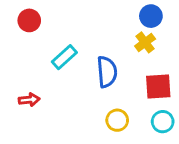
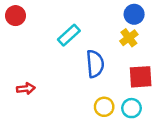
red circle: (29, 20) -> (15, 16), moved
cyan rectangle: (64, 57) -> (69, 35), moved
cyan circle: (163, 122) -> (131, 108), moved

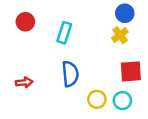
red circle: (15, 16) -> (25, 22), moved
cyan rectangle: (69, 35) -> (64, 33), turned -30
blue semicircle: (95, 64) -> (70, 74), moved

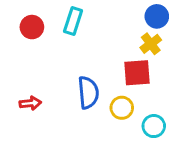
cyan rectangle: (64, 33) -> (73, 21), moved
red square: (131, 71) -> (137, 73), moved
yellow circle: (97, 99) -> (122, 108), moved

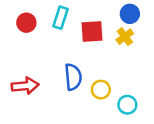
red square: (137, 73) -> (92, 32), moved
red arrow: (30, 103) -> (25, 86), size x1.5

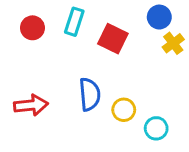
red square: (92, 32) -> (113, 39), turned 30
yellow cross: (125, 37) -> (173, 43), moved

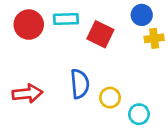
cyan rectangle: (74, 22) -> (66, 19), turned 70
red circle: (32, 28) -> (29, 25), size x1.4
yellow cross: (173, 43) -> (154, 38), turned 30

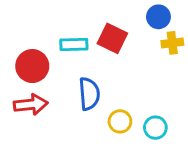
cyan rectangle: (66, 19) -> (74, 44), moved
red circle: (29, 25) -> (32, 66), moved
yellow circle: (110, 98) -> (120, 121), moved

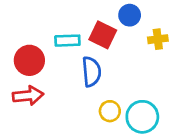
blue circle: (158, 17) -> (130, 15), moved
blue semicircle: (89, 94) -> (91, 72), moved
cyan circle: (155, 128) -> (142, 117), size x1.5

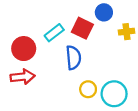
cyan rectangle: (67, 41) -> (54, 33), turned -36

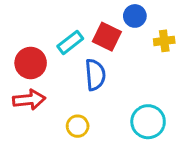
yellow circle: (88, 89) -> (78, 126), moved

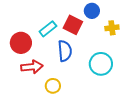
red arrow: (29, 100) -> (32, 67), moved
cyan circle: (148, 122) -> (101, 64), moved

